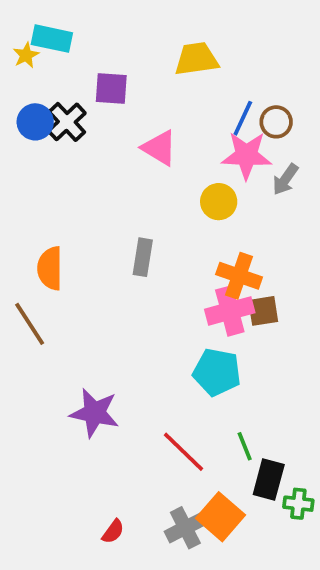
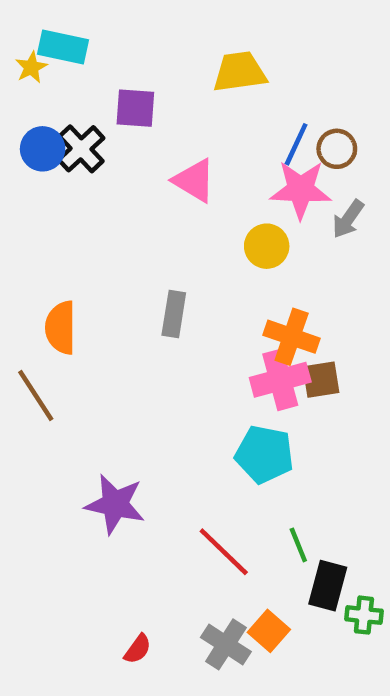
orange square: (221, 517) -> (269, 631), size x0.7
gray cross: (185, 528) -> (226, 644), turned -30

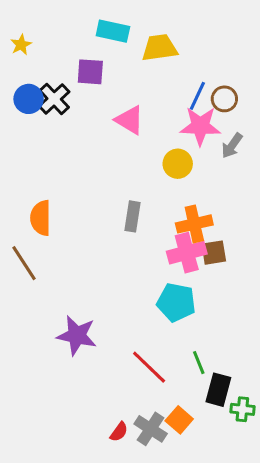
cyan rectangle: (63, 47) -> (113, 31), moved
gray rectangle: (174, 314) -> (133, 216), moved
orange cross: (292, 337) -> (194, 224), turned -32
red semicircle: (138, 649) -> (119, 432), moved

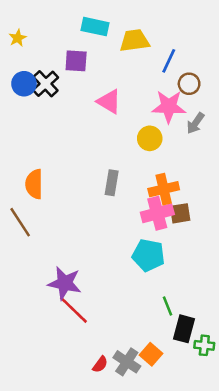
blue line: (197, 96) -> (169, 61), moved
red line: (149, 367) -> (74, 310), moved

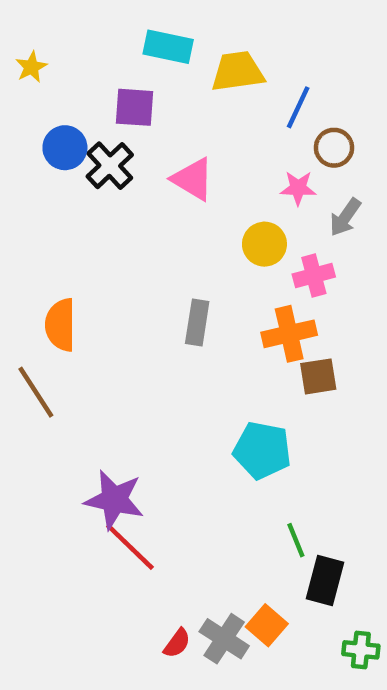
blue circle: (24, 84) -> (65, 148), moved
black cross: (46, 84) -> (110, 166), moved
pink star: (169, 107) -> (298, 188), size x0.6
pink cross: (157, 213) -> (314, 275), moved, size x0.7
green cross: (204, 345) -> (361, 650), moved

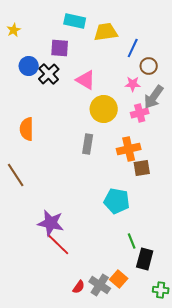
gray arrow: (345, 217) -> (154, 97), size x1.4
yellow circle: (264, 244) -> (104, 109), moved, size x1.4
pink cross: (314, 275) -> (140, 113), moved
orange semicircle: (60, 325) -> (27, 129), moved

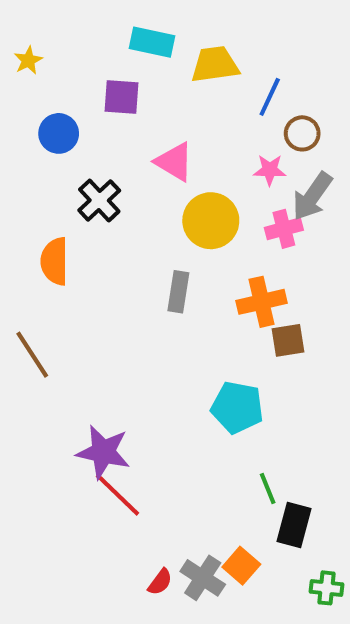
black cross: (49, 74) -> (99, 200), moved

